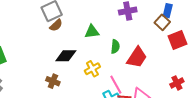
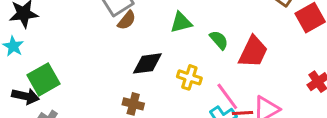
green semicircle: (115, 47) -> (219, 40), turned -40
yellow cross: (92, 69) -> (189, 77), turned -35

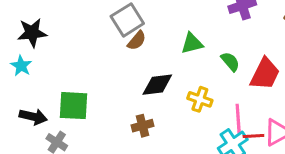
green square: (44, 79) -> (73, 106), moved, turned 32
pink line: (227, 96) -> (238, 119), turned 32
brown cross: (133, 104) -> (142, 126), turned -30

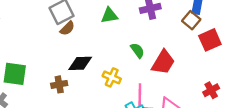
green triangle: (192, 43) -> (109, 15), moved
brown cross: (142, 126) -> (59, 84), moved

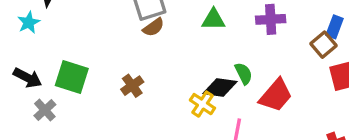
black diamond: (80, 63) -> (220, 87), moved
brown cross: (59, 84) -> (132, 86), moved, turned -35

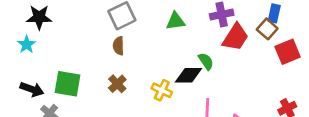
brown semicircle: (153, 27) -> (118, 46), moved, turned 132
red trapezoid: (276, 95) -> (235, 37), moved
yellow cross: (202, 104) -> (162, 90), moved

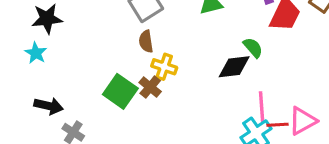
green square: (67, 84) -> (120, 91), moved, turned 32
yellow cross: (162, 90) -> (164, 67), moved

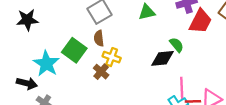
cyan star: (36, 53) -> (46, 64), moved, size x1.6
green square: (120, 91) -> (74, 50), moved

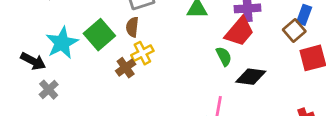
red trapezoid: (200, 21) -> (239, 32), moved
yellow cross: (112, 57) -> (142, 53), turned 30
black diamond: (162, 58) -> (251, 77), moved

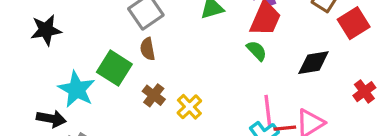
yellow cross: (142, 53) -> (189, 107), moved
black diamond: (251, 77) -> (313, 63), moved

